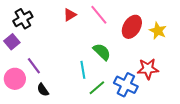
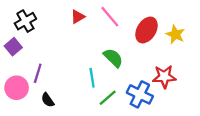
purple line: (34, 66) -> (38, 73), turned 54

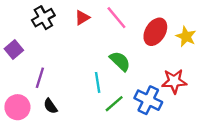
black cross: (25, 21) -> (43, 18), moved
pink circle: (17, 88) -> (17, 107), moved

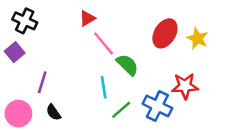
black cross: (43, 18) -> (25, 21), moved, turned -35
pink line: (116, 18) -> (104, 43), moved

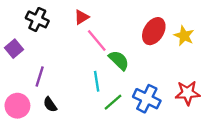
black cross: (25, 21) -> (37, 19), moved
red star: (185, 86) -> (188, 93), moved

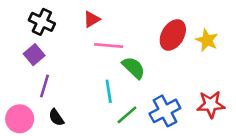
pink line: (97, 40) -> (109, 45), turned -45
purple square: (14, 49) -> (34, 55), moved
blue cross: (147, 99) -> (165, 111), turned 36

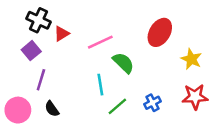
red triangle: (92, 19) -> (62, 34), moved
yellow star: (207, 40) -> (191, 59), moved
pink line: (109, 45) -> (100, 42), turned -30
blue cross: (165, 111) -> (153, 103), size x0.6

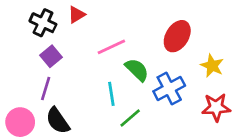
red triangle: (62, 34) -> (77, 15), moved
purple square: (31, 51) -> (51, 56), moved
blue cross: (153, 103) -> (169, 88), moved, size x1.6
black semicircle: (52, 109) -> (58, 121), size x1.5

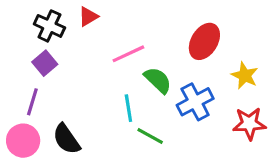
purple square: (51, 56) -> (45, 63), moved
purple line: (46, 88) -> (32, 102), moved
green line: (130, 118) -> (150, 136), turned 70

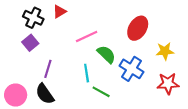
yellow star: (245, 76) -> (165, 51), turned -30
purple line: (32, 102) -> (48, 69), moved
blue cross: (195, 102) -> (131, 69), turned -30

